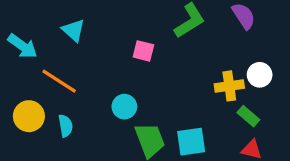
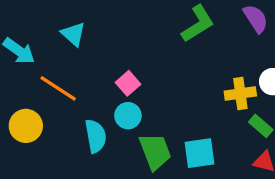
pink square: (143, 51) -> (128, 83), moved, turned 35
cyan semicircle: (65, 126) -> (96, 136), moved, size x1.4

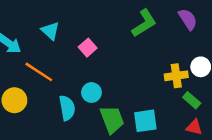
pink square: (128, 83) -> (88, 48), moved

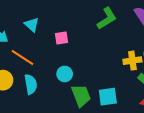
pink square: (88, 48) -> (62, 38), turned 32
cyan semicircle: (67, 108) -> (31, 84), moved

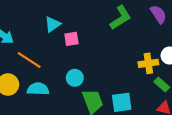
cyan triangle: (32, 25) -> (53, 24), moved, turned 42
cyan semicircle: (31, 84) -> (38, 89), turned -78

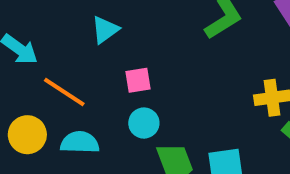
pink square: (71, 39) -> (138, 80), moved

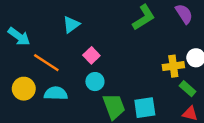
pink square: (138, 80) -> (91, 55), turned -35

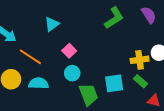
green rectangle: (188, 89) -> (141, 81), moved
cyan square: (145, 108) -> (114, 83), moved

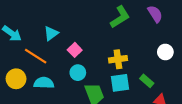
cyan triangle: (52, 24) -> (51, 33), moved
yellow cross: (140, 60) -> (118, 59), moved

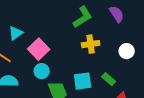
pink square: (75, 50) -> (39, 49), size x1.5
yellow cross: (118, 59) -> (91, 44), moved

